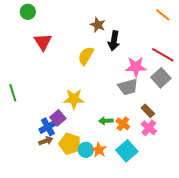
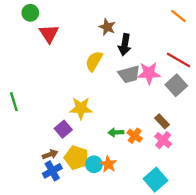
red triangle: (43, 42) -> (49, 34), moved
gray trapezoid: (128, 87) -> (129, 74), moved
blue cross: (48, 127) -> (52, 171), moved
cyan square: (127, 151) -> (155, 180), moved

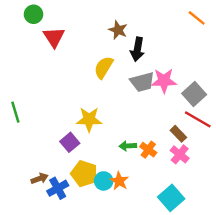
red line: (178, 60) -> (198, 119), moved
brown arrow: (50, 154) -> (40, 179), moved

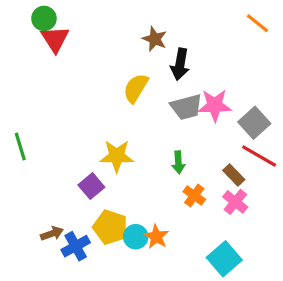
red triangle: (54, 37) -> (55, 39), moved
green arrow: (128, 146) -> (178, 162), moved, turned -91

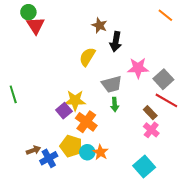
gray trapezoid: (186, 107) -> (112, 84), moved
purple square: (91, 186) -> (64, 111), moved
orange cross: (194, 196) -> (86, 122), moved, size x1.5

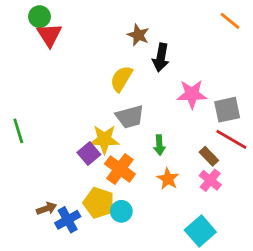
gray square: (163, 79) -> (227, 110), turned 30
gray trapezoid: (112, 84) -> (130, 117), moved
orange star: (100, 152) -> (168, 179), moved

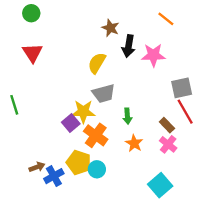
orange line: (230, 21) -> (166, 19), moved
red triangle: (49, 35) -> (32, 53), moved
pink star: (192, 94) -> (153, 55), moved
red line: (231, 139) -> (185, 112), turned 30

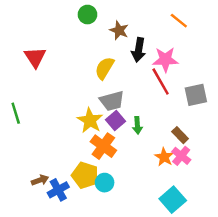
green circle: (31, 13) -> (87, 15), moved
yellow star: (83, 112) -> (90, 120), turned 30
red line: (185, 112) -> (161, 81), moved
purple square: (71, 123) -> (115, 120), moved
orange star: (134, 143) -> (164, 157), moved

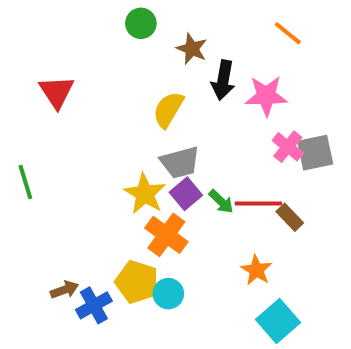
red line: (161, 81) -> (258, 204), moved, turned -60
green arrow: (137, 125) -> (221, 202), turned -42
pink cross: (181, 156) -> (288, 147), moved
orange star: (164, 157) -> (256, 270), moved

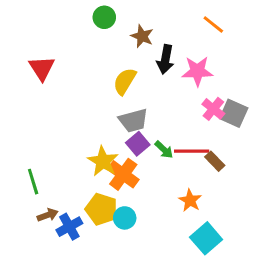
gray square: (315, 153) -> (234, 113), turned 36
green line: (25, 182) -> (33, 182), moved
yellow star: (145, 194) -> (103, 161), moved

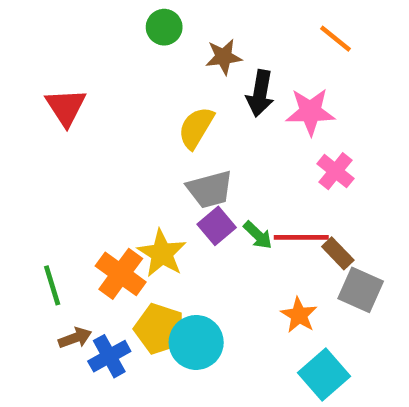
brown star: (142, 36) -> (224, 57), turned -30
gray square: (234, 113) -> (361, 290), moved
orange cross: (123, 174) -> (121, 274), moved
cyan circle: (125, 218) -> (196, 342), size x1.5

